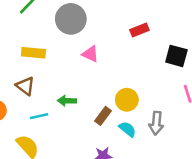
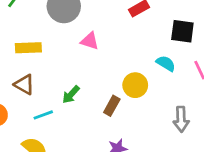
green arrow: (67, 101) -> (71, 95), turned -42
gray arrow: (156, 123) -> (181, 119), moved
cyan semicircle: (127, 129) -> (166, 63), moved

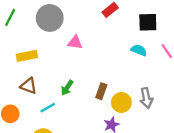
yellow circle: (135, 85) -> (121, 102), moved
gray arrow: (181, 119) -> (146, 98), moved

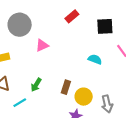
pink triangle: (75, 42) -> (42, 45), turned -32
cyan semicircle: (139, 50) -> (95, 59), moved
gray arrow: (146, 98) -> (107, 104), moved

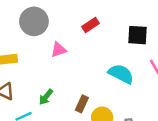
red rectangle: (72, 16) -> (91, 25), moved
cyan semicircle: (95, 59) -> (121, 74), size x1.5

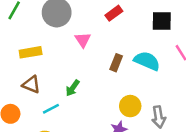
pink triangle: (59, 50) -> (83, 40), turned -42
brown rectangle: (82, 104) -> (116, 63), moved

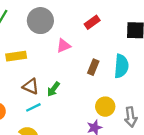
pink triangle: (83, 40) -> (64, 46), turned 40
cyan semicircle: (147, 61) -> (121, 66), turned 70
brown triangle: (31, 85) -> (31, 86), moved

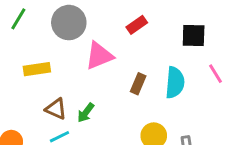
pink triangle: (64, 46) -> (99, 56), size x1.5

